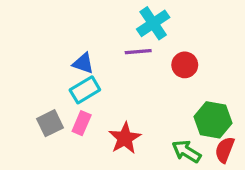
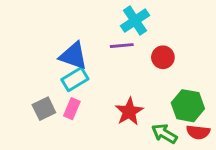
blue triangle: (83, 63) -> (73, 56), size x1.5
red star: (125, 138) -> (129, 112), moved
red semicircle: (225, 150) -> (198, 132), turned -105

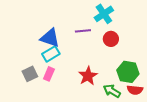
cyan cross: (135, 21) -> (104, 14), moved

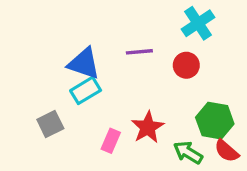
cyan cross: (104, 14) -> (198, 23), moved
pink rectangle: (49, 74) -> (111, 141), moved
red semicircle: (135, 90) -> (227, 151), turned 35

